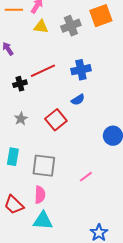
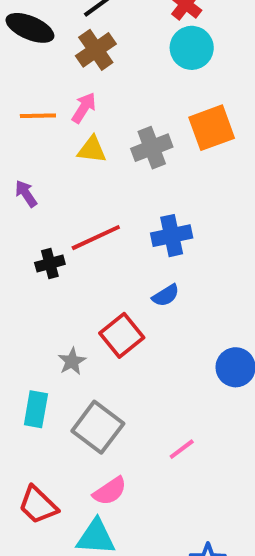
gray star: (21, 119) -> (72, 361), moved
gray square: (44, 166) -> (98, 427), turned 30
pink semicircle: (40, 195) -> (110, 491), moved, turned 54

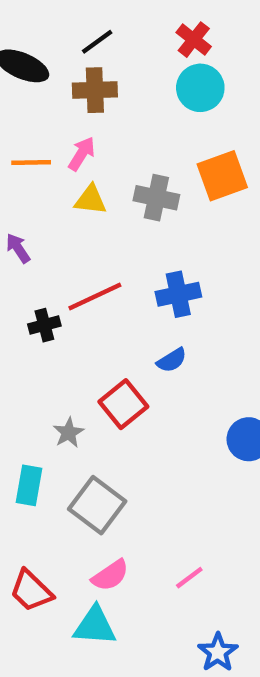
brown cross: (96, 50) -> (95, 90), turned 33
gray cross: (152, 148) -> (156, 198), turned 33
pink line: (182, 449) -> (189, 578), moved

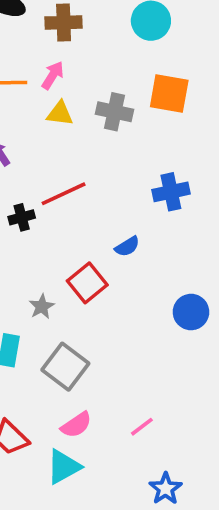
orange square: (222, 176) -> (169, 94), turned 30
blue cross: (178, 294) -> (171, 192), moved
cyan triangle: (95, 626) -> (64, 467), turned -33

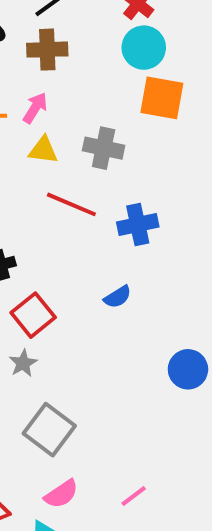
orange square: (169, 94) -> (162, 98), moved
blue cross: (171, 192) -> (138, 225), moved
red line: (64, 194) -> (71, 204), moved, turned 48
red square: (87, 283) -> (33, 315), moved

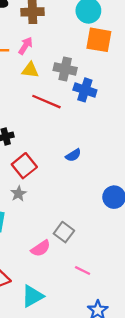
blue cross: (138, 225) -> (85, 90), moved, turned 30
gray square: (49, 430) -> (64, 232), moved, size x0.7
pink semicircle: (61, 494) -> (41, 248), moved
pink line: (134, 496) -> (83, 271), turned 63

